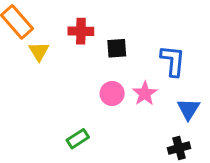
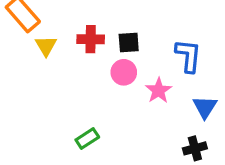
red cross: (81, 31) -> (91, 39), moved
pink circle: (112, 93) -> (124, 72), moved

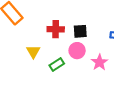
yellow triangle: (46, 46) -> (33, 52), moved
green rectangle: (87, 138) -> (57, 64), moved

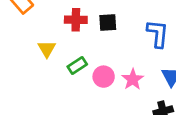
pink circle: (77, 51) -> (104, 77), moved
pink star: (99, 62) -> (133, 79), moved

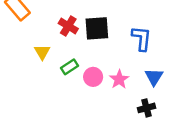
red cross: (76, 20) -> (68, 26), turned 30
black square: (108, 23) -> (97, 28), size x1.5

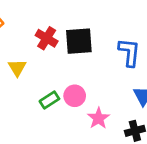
green rectangle: (70, 67) -> (49, 100), moved
pink star: (119, 79) -> (98, 118), moved

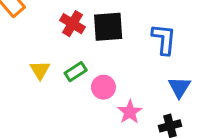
yellow triangle: (17, 68) -> (40, 70), moved
green rectangle: (49, 100) -> (76, 72), moved

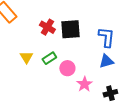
blue triangle: (179, 87) -> (106, 61), moved, turned 42

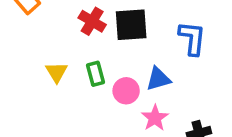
green rectangle: (49, 58) -> (96, 74), turned -72
blue triangle: (106, 61) -> (158, 79), moved

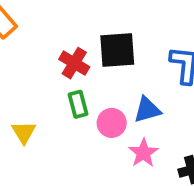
red cross: (92, 21) -> (74, 63), moved
yellow triangle: (57, 72) -> (24, 132), moved

